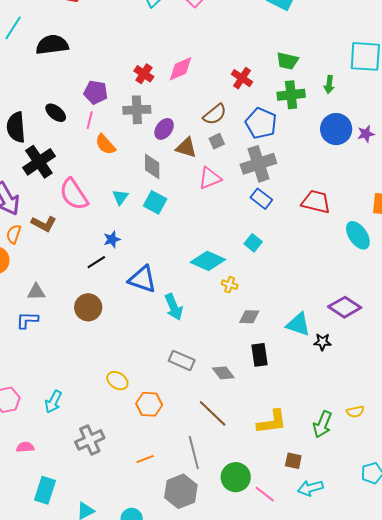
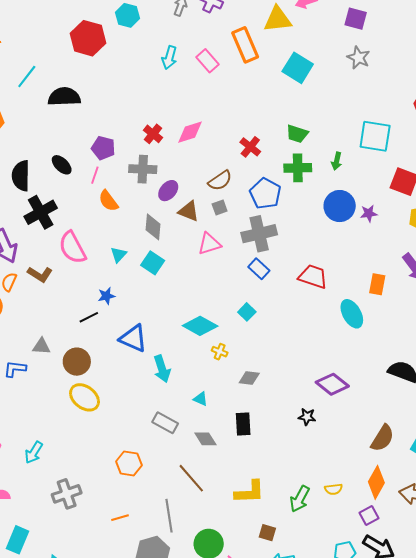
gray triangle: (36, 292) -> (41, 346), moved
gray diamond: (249, 317) -> (249, 378), moved
cyan triangle: (298, 324) -> (201, 399), moved, size x0.6
yellow ellipse: (117, 381) -> (85, 397), moved, size x1.4

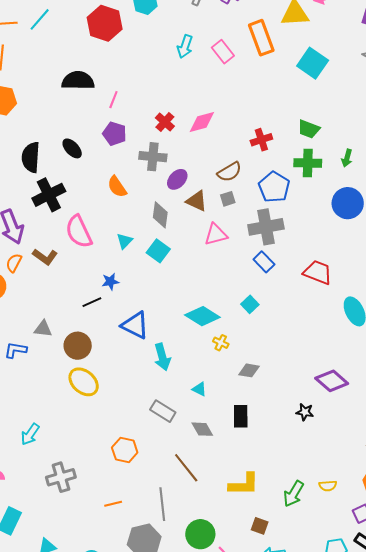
cyan line: (27, 77) -> (40, 19), moved
red cross: (250, 147) -> (261, 140), turned 30
pink line: (95, 175) -> (113, 100), moved

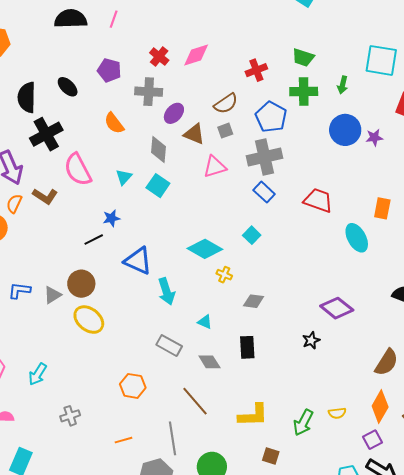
pink line: (113, 100) -> (114, 19), moved
gray triangle: (43, 329) -> (52, 295), moved, turned -36
black star: (305, 412) -> (311, 340), turned -30
gray cross: (61, 477) -> (70, 416), size x0.7

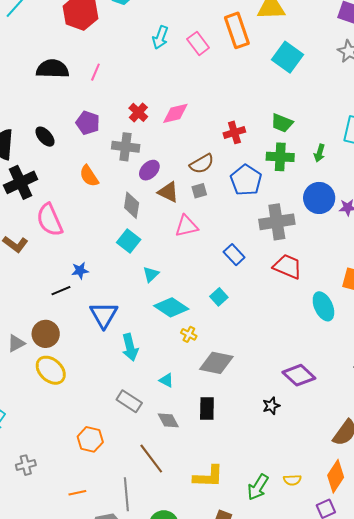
gray cross: (265, 157) -> (277, 222), moved
cyan triangle: (124, 177) -> (151, 274), moved
blue triangle: (138, 261) -> (104, 315), turned 32
gray diamond: (254, 301) -> (216, 363), size x1.6

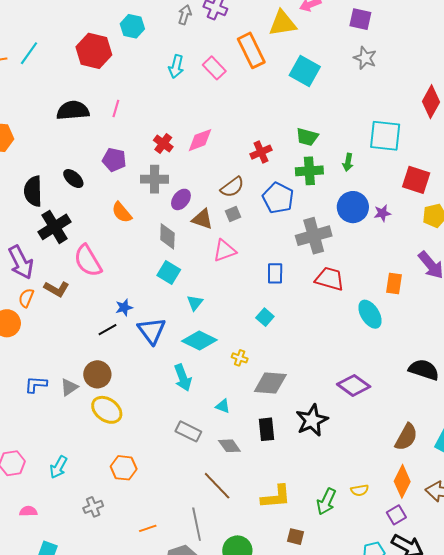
blue rectangle: (234, 255) -> (275, 273), turned 50
cyan diamond: (171, 307) -> (199, 341), moved
blue triangle: (104, 315) -> (152, 331), moved
black star: (271, 406) -> (312, 420), moved, size x1.8
orange hexagon: (90, 439) -> (124, 468), moved

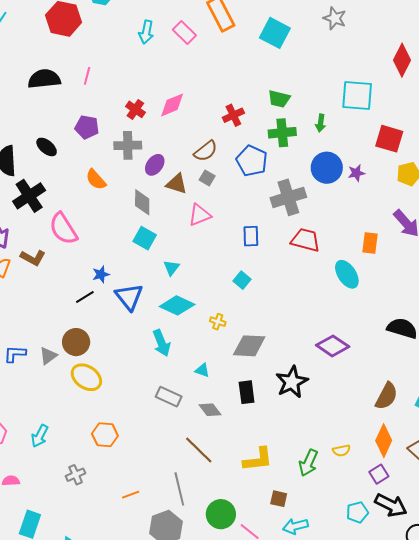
gray square: (233, 214) -> (207, 178), turned -35

